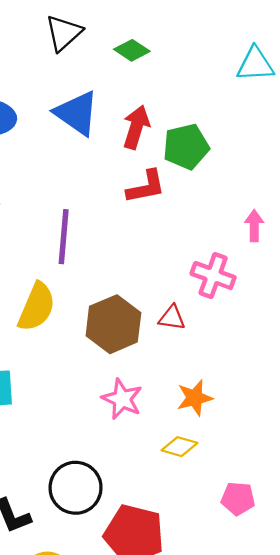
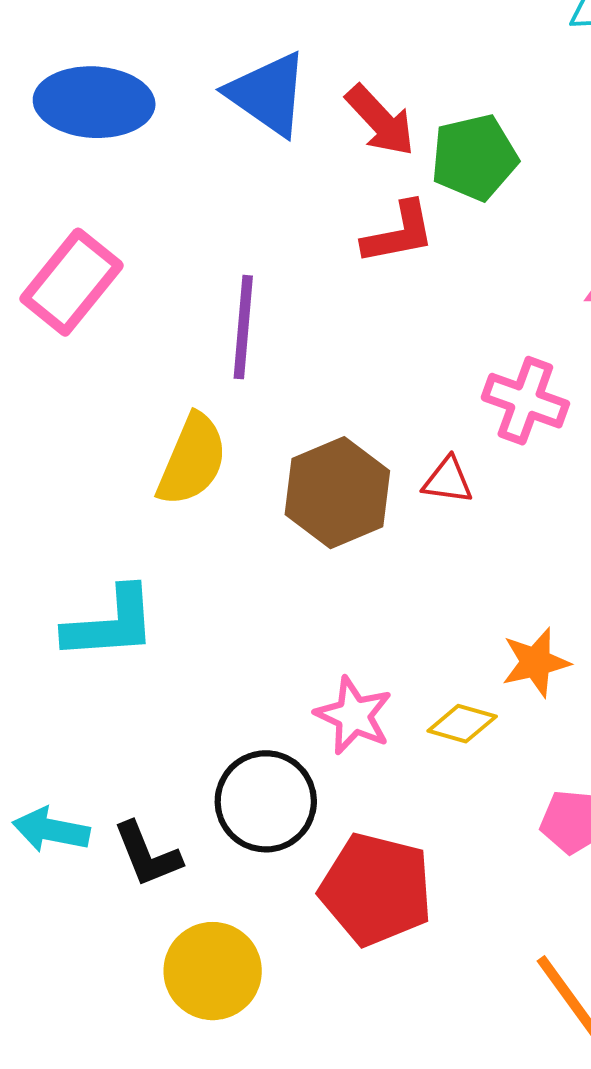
red arrow: (136, 127) -> (380, 121), turned 120
orange star: (195, 398) -> (536, 662), moved
pink star: (122, 399) -> (354, 715), moved

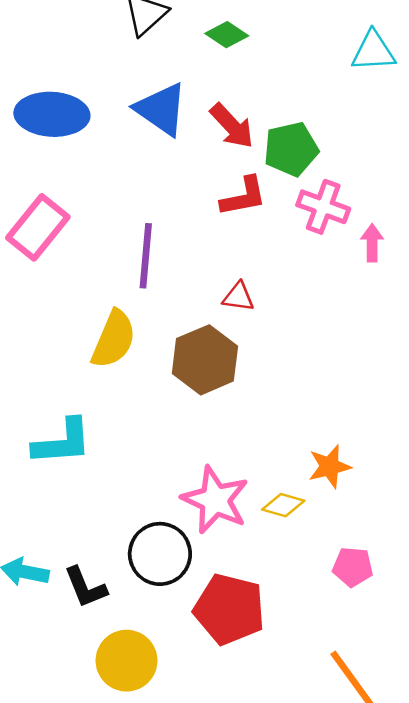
pink cross: (525, 401) -> (323, 207), moved
red triangle: (448, 480) -> (238, 297), moved
pink star: (354, 715) -> (215, 500), size x1.4

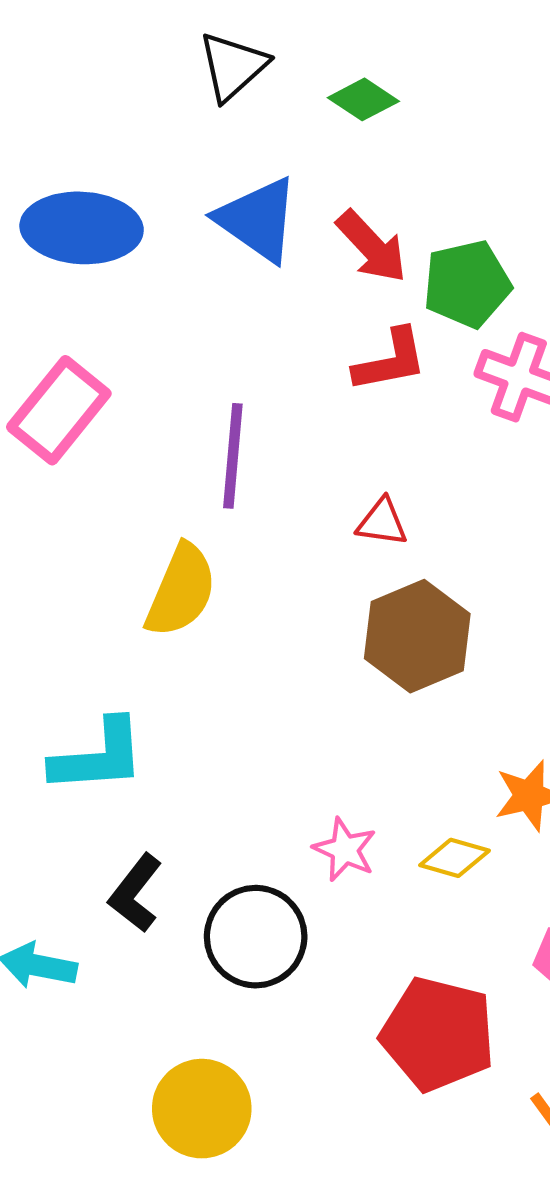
brown hexagon: (205, 360) -> (417, 636), moved
pink star: (215, 500) -> (345, 850), size x0.6
black L-shape: (85, 587) -> (135, 893), moved, turned 60
red pentagon: (229, 609) -> (438, 1034), moved

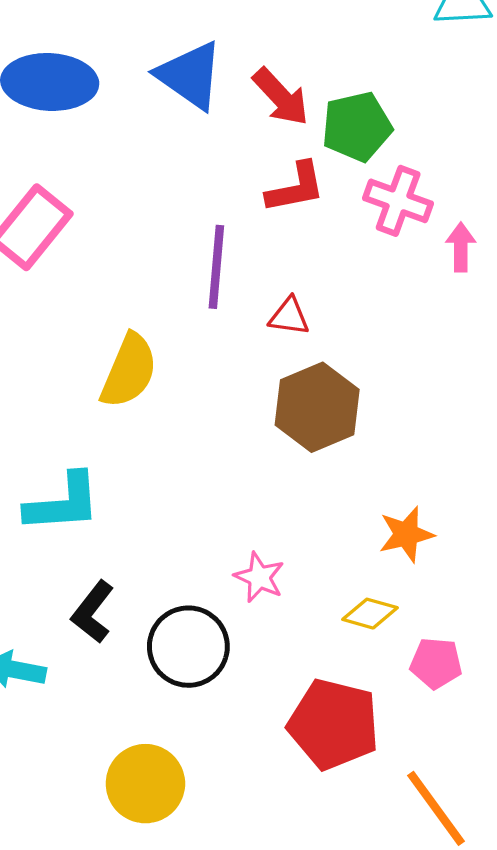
purple line: (233, 456) -> (216, 267), moved
yellow diamond: (455, 858) -> (370, 614), moved

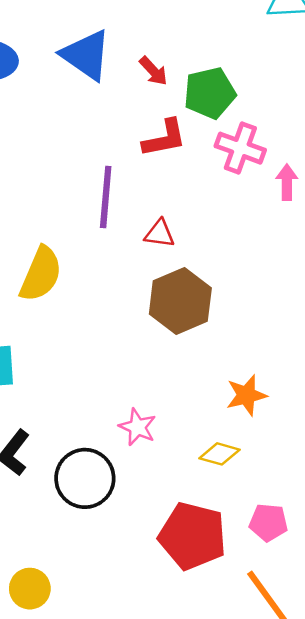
red arrow: (281, 97) -> (153, 71), size x0.7
pink pentagon: (436, 663) -> (268, 522), moved
yellow circle: (145, 784) -> (30, 589), moved, size x0.7

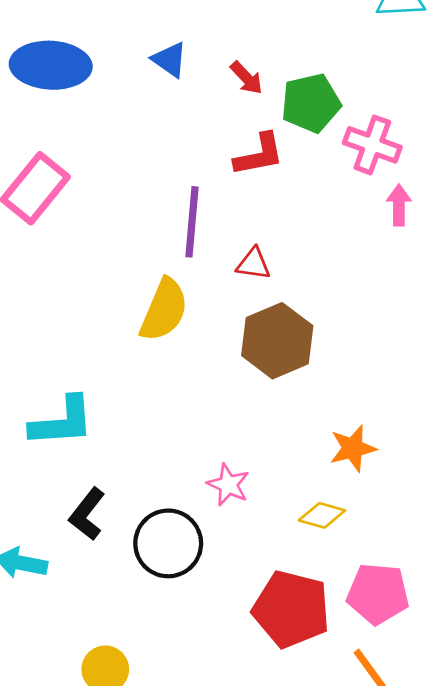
blue triangle: (86, 55) -> (170, 60), size x0.6
pink cross: (240, 148) -> (372, 145), moved
yellow semicircle: (41, 274) -> (164, 310), moved
pink pentagon: (268, 522) -> (378, 594), size x1.4

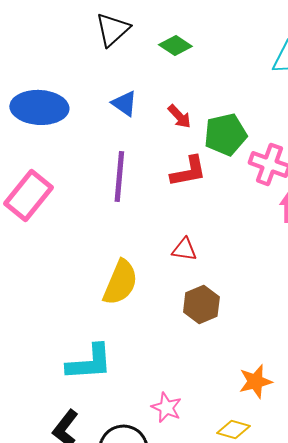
purple line: (192, 222) -> (119, 176), moved
brown hexagon: (277, 341) -> (201, 304), size x0.7
cyan L-shape: (62, 422) -> (89, 362), moved

